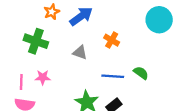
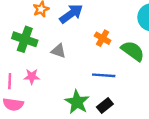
gray triangle: (80, 53) -> (58, 51), moved
green semicircle: (141, 73) -> (133, 51), moved, size x1.5

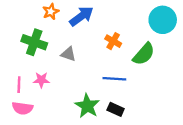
green semicircle: (133, 51) -> (144, 54), turned 95
black rectangle: (105, 106) -> (116, 109), turned 63

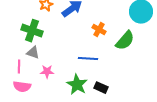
gray triangle: (68, 54) -> (33, 53), moved
blue line: (114, 79) -> (88, 59), moved
pink star: (41, 80) -> (47, 72), moved

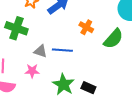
gray triangle: (33, 53) -> (40, 51), moved
blue line: (88, 59) -> (62, 50), moved

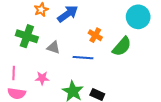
blue line: (62, 50) -> (83, 58), moved
gray triangle: (40, 51) -> (53, 47), moved

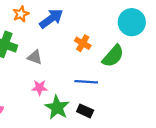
blue line: (83, 58) -> (86, 82), moved
pink star: (42, 78) -> (40, 88), moved

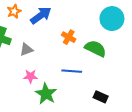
green semicircle: (113, 56) -> (95, 48), turned -105
gray triangle: (35, 57) -> (26, 49), turned -40
black rectangle: (85, 111) -> (101, 97), moved

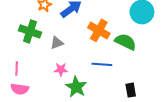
orange cross: (69, 37) -> (99, 30), size x1.5
black rectangle: (101, 97) -> (131, 90), turned 56

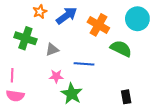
orange cross: (99, 30) -> (98, 25), moved
blue line: (102, 64) -> (84, 64), moved

